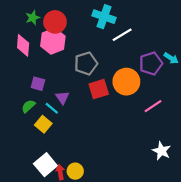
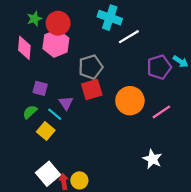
orange circle: (126, 82) -> (130, 101), moved
red square: (99, 89) -> (92, 89), moved
white star: (162, 151) -> (152, 159), moved

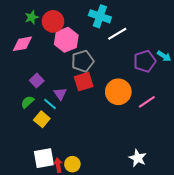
pink hexagon: (56, 43) -> (66, 40), moved
pink diamond: (24, 48) -> (22, 44), turned 75
purple square: (40, 88) -> (37, 81), turned 32
white star: (152, 159) -> (138, 158), moved
white square: (48, 174) -> (44, 158), turned 30

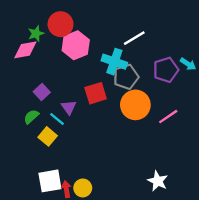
cyan cross: (100, 16) -> (114, 62), moved
green star: (32, 17) -> (36, 34), moved
gray pentagon: (83, 61) -> (126, 77), moved

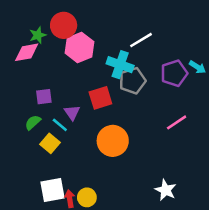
purple square: (42, 92) -> (44, 97), turned 35
orange circle: (135, 105) -> (113, 141), moved

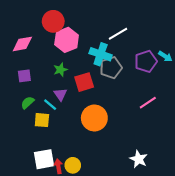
green star: (38, 35) -> (60, 70), moved
purple square: (44, 97) -> (24, 76), moved
yellow square: (50, 143) -> (42, 120), turned -35

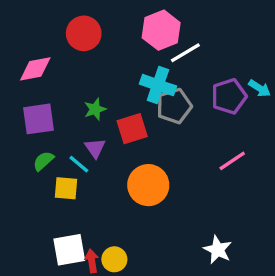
pink hexagon: (67, 40) -> (161, 30), moved
purple square: (24, 76) -> (39, 119), size x1.5

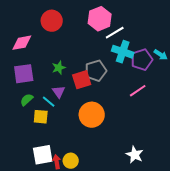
cyan cross: (158, 85) -> (123, 52), moved
gray pentagon: (174, 106) -> (96, 71), moved
pink line: (232, 161) -> (138, 91), moved

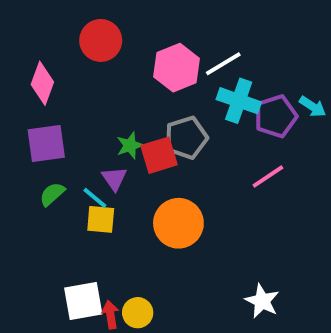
pink hexagon: (100, 19) -> (177, 68), moved
pink diamond: (22, 43) -> (42, 83), turned -60
green star: (59, 68) -> (130, 145), moved
yellow square: (41, 117) -> (101, 219), moved

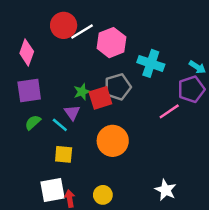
white line: (223, 64) -> (82, 32), moved
purple pentagon: (276, 116) -> (191, 89), moved
yellow square: (101, 219) -> (64, 154), moved
yellow circle: (138, 313) -> (103, 195), moved

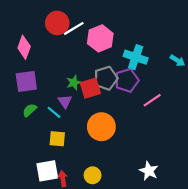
purple pentagon: (191, 89) -> (127, 80), moved

